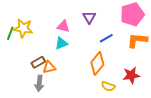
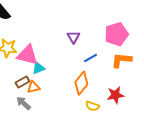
pink triangle: (63, 26) -> (27, 55), moved, size x1.6
cyan triangle: (61, 43) -> (38, 68), moved
gray arrow: (39, 83) -> (23, 103), turned 126

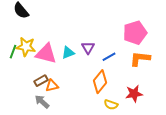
purple triangle: (73, 37) -> (88, 48), moved
cyan triangle: (38, 68) -> (68, 53), moved

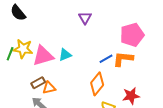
purple triangle: (88, 48) -> (85, 18), moved
pink triangle: (46, 54) -> (43, 56), turned -30
orange L-shape: (140, 59) -> (123, 59), moved

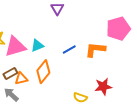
pink pentagon: (132, 35) -> (118, 29), moved
blue line: (106, 59) -> (69, 50), moved
orange diamond: (97, 84) -> (43, 72), moved

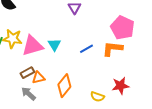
pink pentagon: (118, 29) -> (122, 28), moved, turned -30
cyan triangle: (37, 46) -> (54, 45), turned -40
orange diamond: (43, 72) -> (64, 86), moved

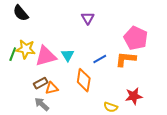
orange diamond: (64, 86) -> (84, 80), moved, turned -30

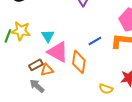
cyan triangle: (68, 55) -> (48, 36), moved
pink triangle: (46, 56) -> (58, 52), moved, turned 45

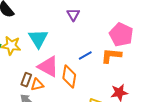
cyan triangle: (48, 36) -> (38, 39), moved, size x1.5
brown rectangle: (36, 65) -> (26, 80), turned -40

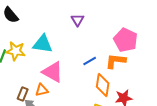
cyan triangle: (38, 39) -> (43, 44), turned -50
orange diamond: (69, 77) -> (103, 85), moved
brown rectangle: (26, 80) -> (23, 94), moved

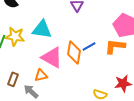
orange diamond: (103, 85) -> (74, 52), moved
brown rectangle: (23, 94) -> (13, 79), moved

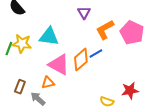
orange L-shape: (115, 46) -> (105, 30), moved, turned -35
orange diamond: (74, 52) -> (81, 60), turned 40

